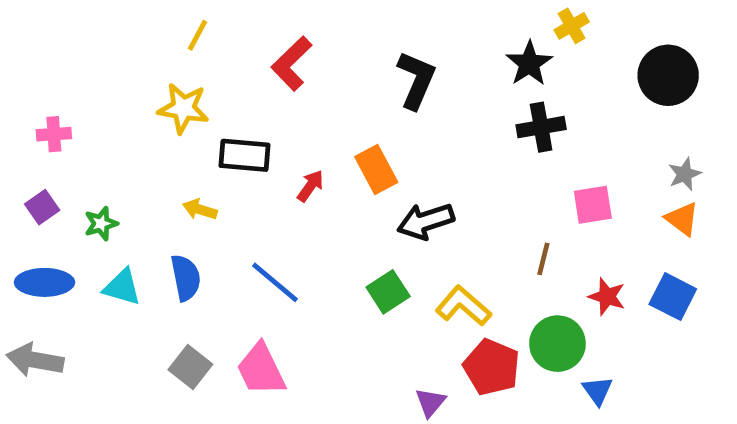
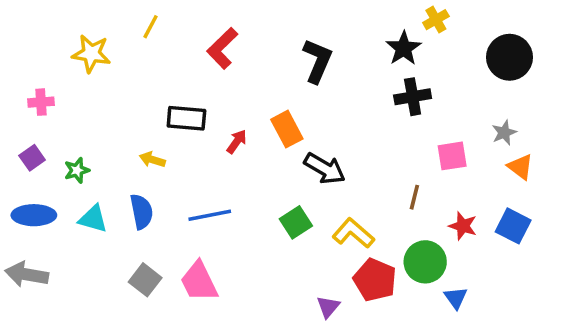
yellow star: (183, 108) -> (91, 54), moved
gray star: (685, 174) -> (504, 133), moved
black arrow: (426, 221) -> (325, 169), turned -132
blue line: (275, 282) -> (210, 215), turned -51

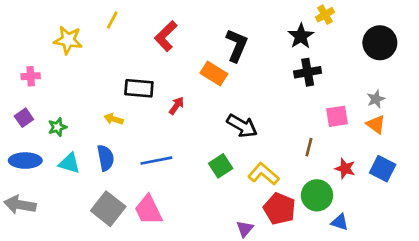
orange rectangle: (287, 129) -> (214, 74), moved, turned -30
orange triangle: (520, 167) -> (376, 124), moved
gray square: (145, 280) -> (108, 209), size x1.4
blue triangle: (456, 298) -> (340, 222), turned -36

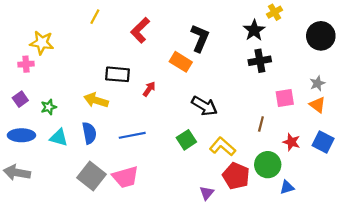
yellow star: (68, 40) -> (42, 43), moved
yellow arrow: (114, 119) -> (96, 100), size x1.5
pink trapezoid: (148, 210) -> (125, 177), turned -80
blue triangle: (340, 222) -> (287, 187), turned -35

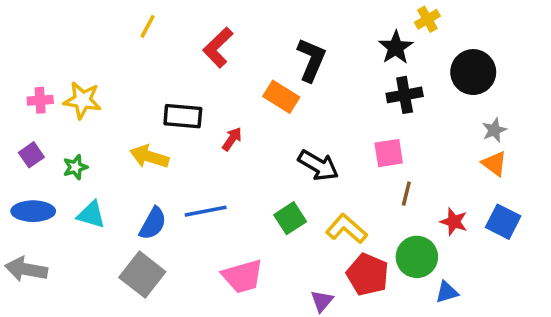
black circle: (321, 36) -> (473, 72), moved
yellow star: (42, 43) -> (82, 100), moved
pink square: (285, 98) -> (389, 153), moved
blue semicircle: (89, 133) -> (153, 223), moved, turned 40
pink trapezoid: (125, 177) -> (243, 276), moved

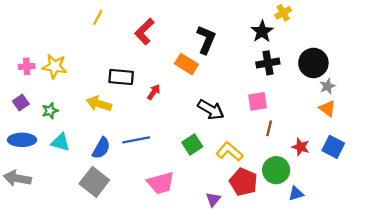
black circle: (473, 72) -> (313, 63), moved

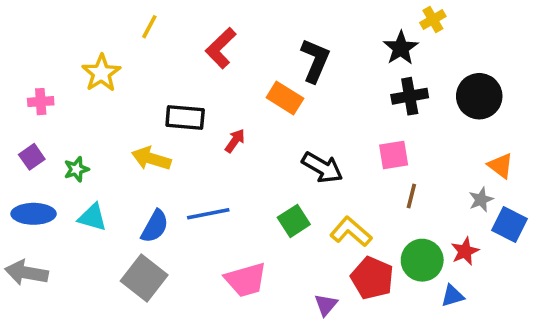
yellow star: (55, 66) -> (101, 73), moved, turned 30
gray star: (327, 86) -> (481, 200), moved
red star: (301, 147) -> (465, 251), moved, turned 30

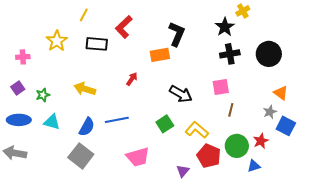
orange rectangle: (285, 98) -> (160, 55), turned -42
black rectangle: (185, 118) -> (97, 44), moved

